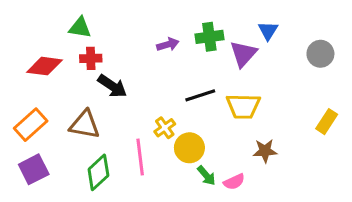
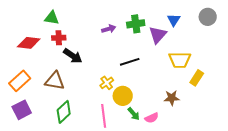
gray circle: (320, 54) -> (208, 17), moved
yellow trapezoid: (243, 106) -> (180, 60), moved
yellow rectangle: (327, 122) -> (197, 78), moved
pink line: (140, 157) -> (104, 116), moved

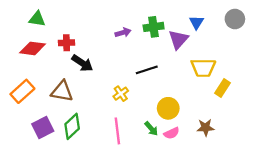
green triangle: (52, 18) -> (37, 19), moved
yellow circle: (123, 96) -> (168, 108), moved
brown star: (172, 98) -> (206, 128), moved
purple square: (22, 110) -> (43, 128), moved

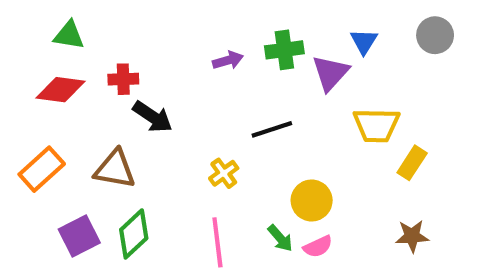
brown star: (206, 128) -> (412, 236), moved

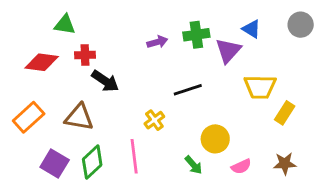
green triangle: (69, 35) -> (65, 25), moved
blue triangle: (364, 41) -> (251, 29), turned -30
purple square: (79, 236) -> (55, 164), turned -32
pink line: (217, 242) -> (134, 156), moved
pink semicircle: (318, 247) -> (241, 166), moved

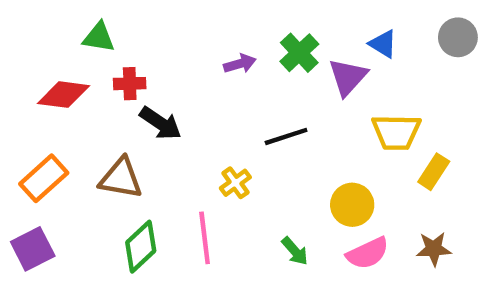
green cross: (196, 35) -> (299, 53), turned -35
yellow circle: (215, 139) -> (352, 205), moved
purple square: (55, 164) -> (33, 249), moved, turned 32
pink semicircle: (241, 166) -> (368, 253), size x1.4

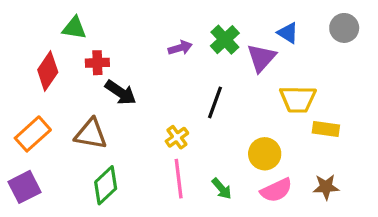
red diamond: (64, 95) -> (48, 71), turned -63
black line: (286, 136) -> (215, 102), turned -52
yellow rectangle: (434, 172) -> (326, 129), turned 65
pink line: (205, 238) -> (179, 179), moved

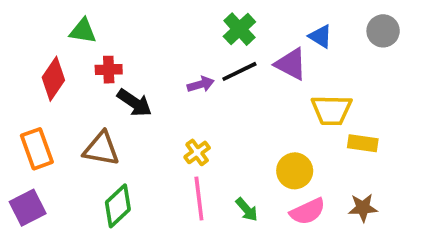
green cross: (225, 40) -> (239, 29), moved
purple arrow: (180, 48) -> (201, 84), moved
purple triangle: (261, 58) -> (291, 64), turned -44
black line: (215, 102) -> (239, 71), moved, turned 44
orange rectangle: (33, 134) -> (37, 149), turned -68

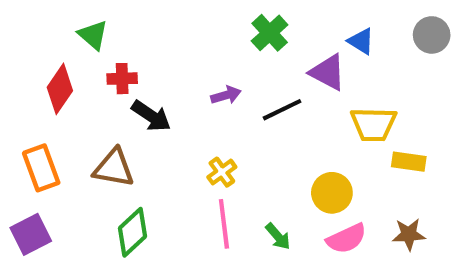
green triangle: (83, 31) -> (93, 35), turned 32
black line: (239, 71) -> (282, 110), moved

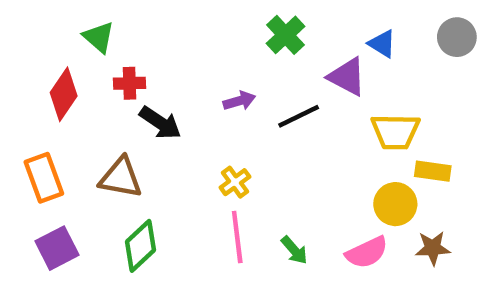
yellow circle: (332, 193) -> (395, 204), moved
purple square: (31, 234) -> (57, 248), moved

